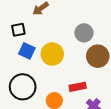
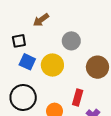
gray circle: (84, 33) -> (71, 41), moved
red rectangle: (78, 87) -> (78, 97), turned -63

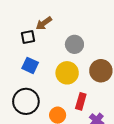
black square: (19, 41) -> (28, 37), moved
yellow circle: (52, 65) -> (67, 73), moved

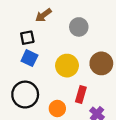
black square: (28, 37) -> (27, 38), moved
gray circle: (74, 44) -> (79, 27), moved

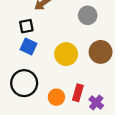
gray circle: (79, 27) -> (88, 15), moved
red rectangle: (81, 95) -> (78, 93), moved

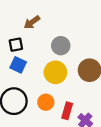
gray circle: (88, 15) -> (61, 46), moved
orange circle: (56, 97) -> (46, 102), moved

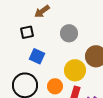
blue square: (18, 65) -> (37, 56), moved
yellow circle: (55, 72) -> (75, 70), moved

